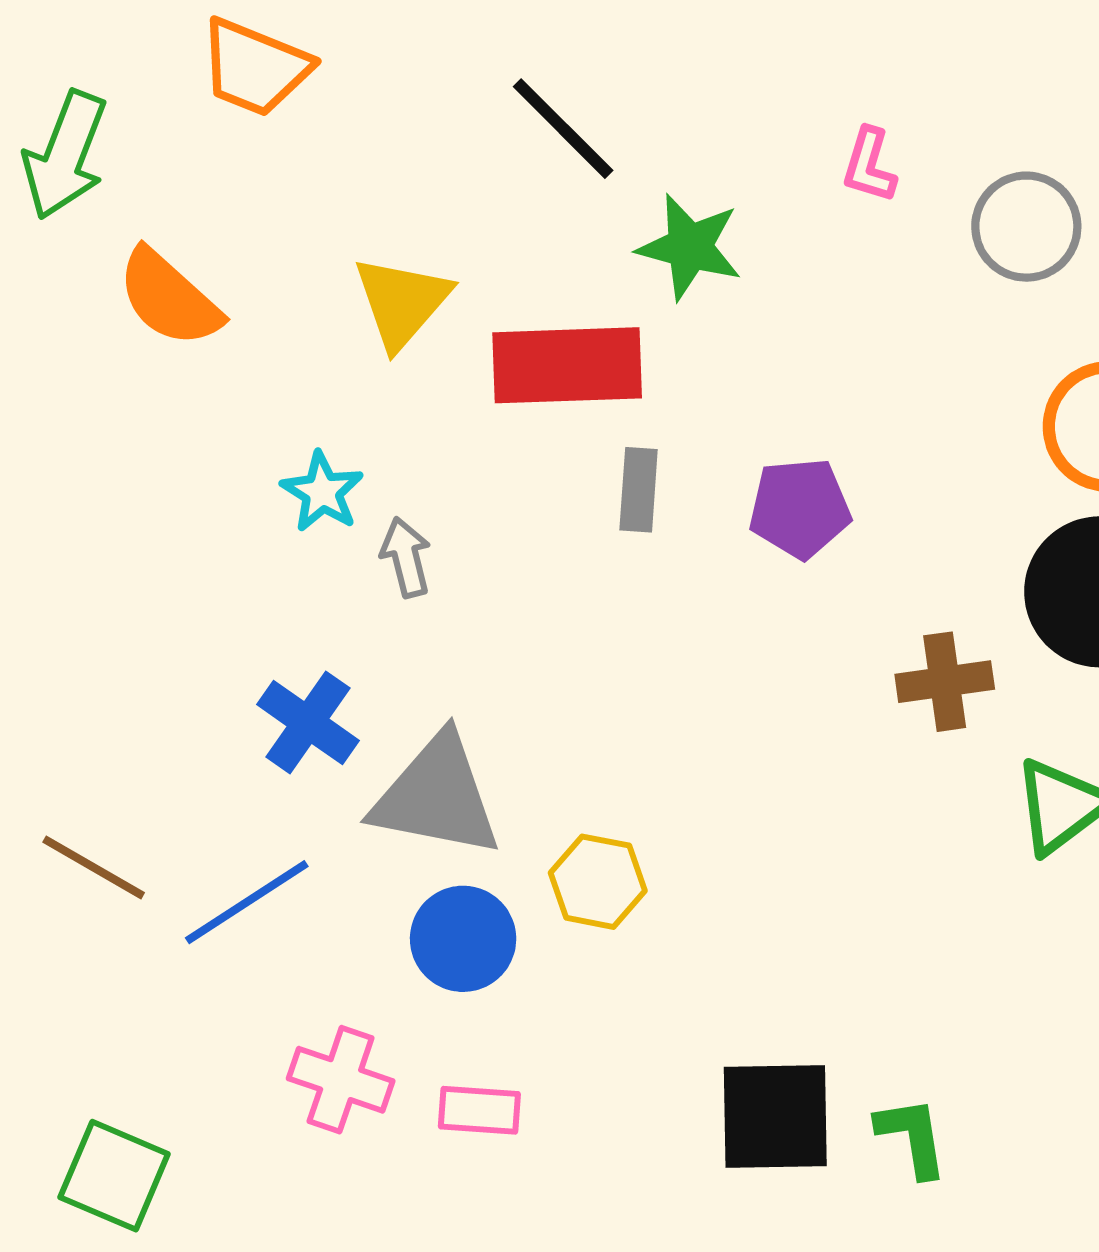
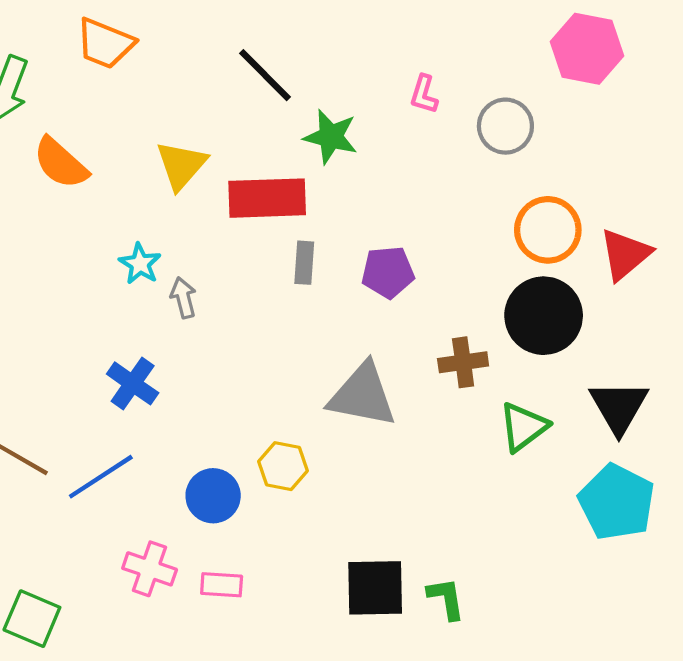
gray triangle: (437, 796) -> (362, 395), moved

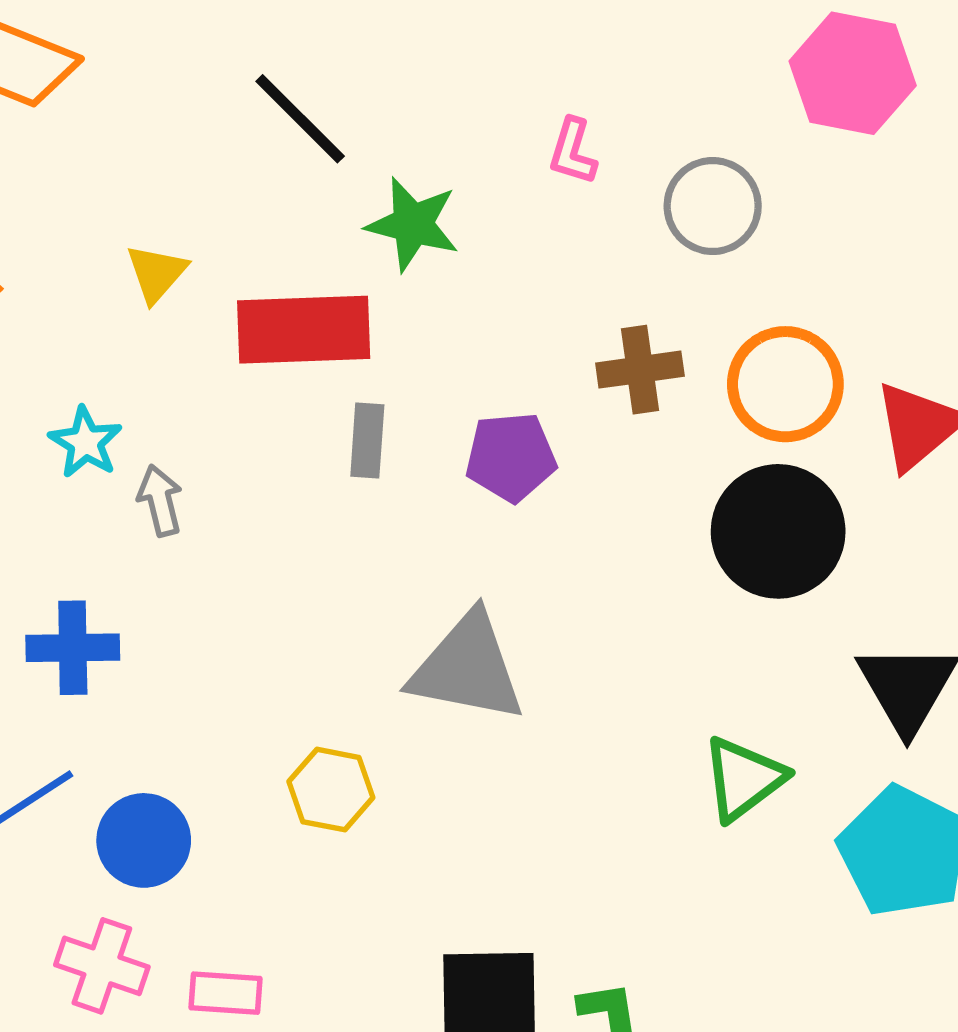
yellow triangle: (181, 165) -> (156, 273), size x0.7
brown cross: (463, 362) -> (640, 370), moved
blue cross: (133, 383) -> (73, 648), turned -36
green triangle: (523, 427) -> (744, 779), moved
blue circle: (213, 496) -> (144, 840), moved

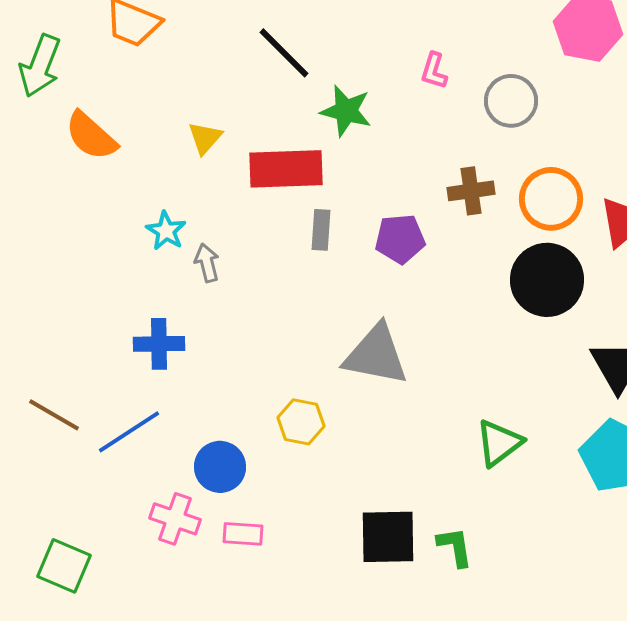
green triangle: (744, 779) -> (499, 443), moved
blue circle: (144, 840) -> (220, 467), moved

